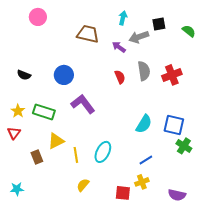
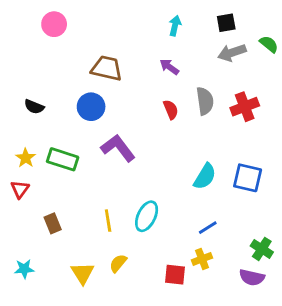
black square: (159, 24) -> (226, 23), moved
brown trapezoid: (88, 34) -> (107, 68), moved
gray arrow: (139, 37) -> (232, 53), moved
yellow triangle: (56, 141) -> (83, 273), moved, turned -36
green cross: (184, 146) -> (262, 249), moved

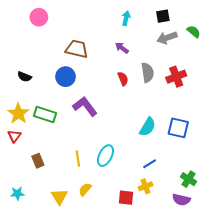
yellow star: (26, 158) -> (18, 114), size x1.5

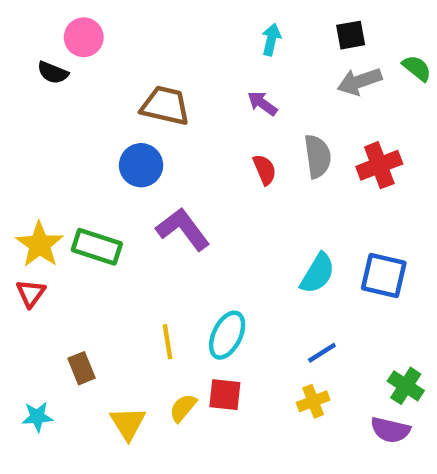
black semicircle: (25, 77) -> (53, 73), moved
brown rectangle: (38, 161) -> (81, 368), moved
red square: (126, 198) -> (225, 395), moved

